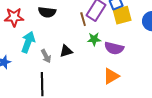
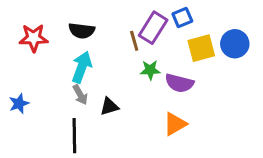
yellow square: (122, 15) -> (201, 48), moved
cyan arrow: (28, 42) -> (82, 67), moved
black triangle: (66, 51) -> (109, 106), moved

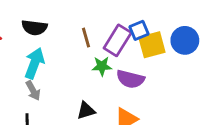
blue square: (182, 18) -> (139, 30), moved
purple rectangle: (153, 28) -> (118, 40), moved
black triangle: (109, 106) -> (86, 111), moved

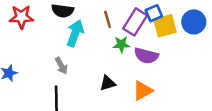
cyan arrow: (34, 63) -> (75, 33), moved

